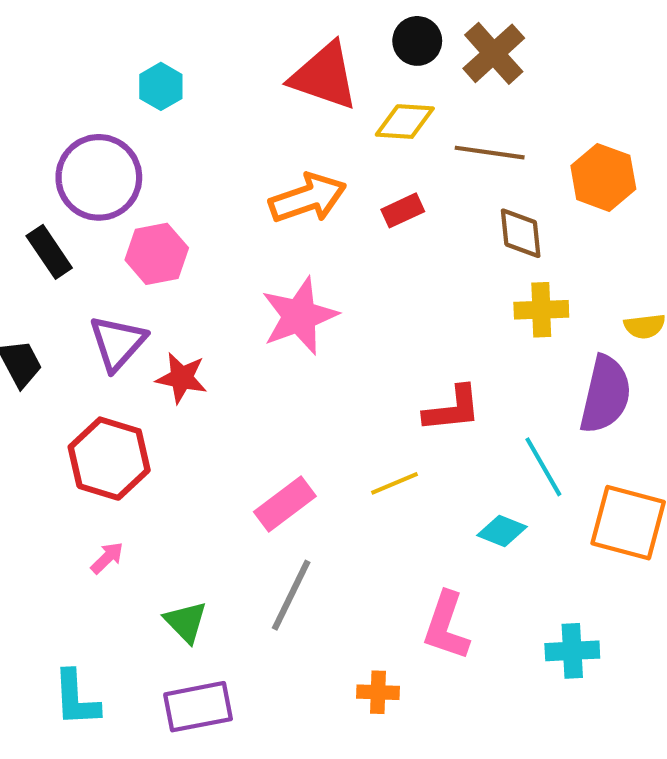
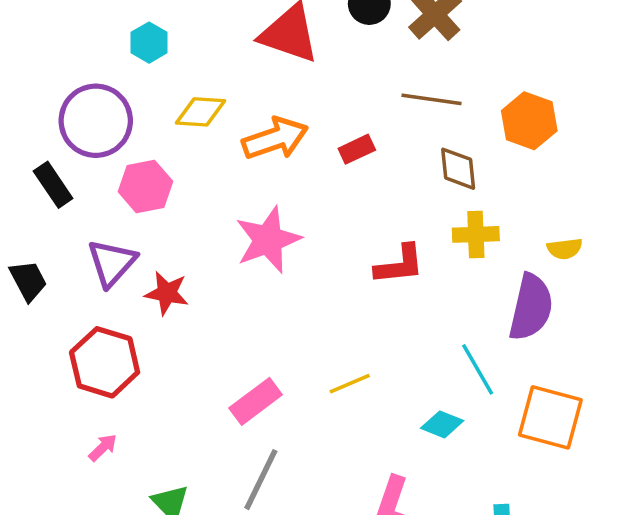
yellow diamond: (405, 122) -> (201, 112), moved
red L-shape: (452, 409) -> (399, 265), moved

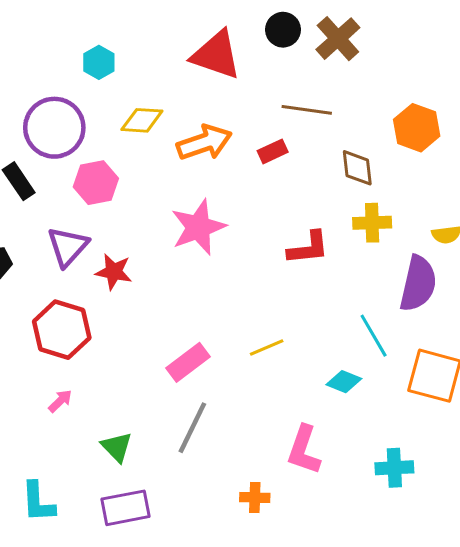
brown line: (431, 99) -> (307, 110), moved

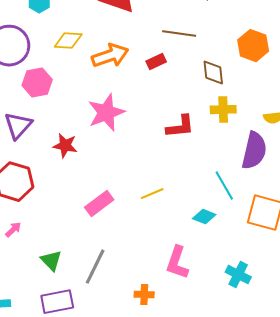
red star: (114, 272) -> (65, 146), moved
gray line: (192, 428) -> (95, 267), moved
cyan cross: (394, 468) -> (238, 275), turned 30

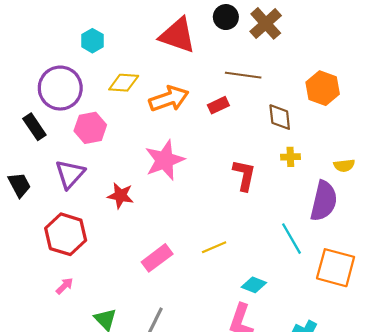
yellow cross: (223, 110) -> (290, 157), size x0.7
red L-shape: (180, 127) -> (244, 175), turned -72
cyan diamond: (204, 217) -> (254, 285), moved

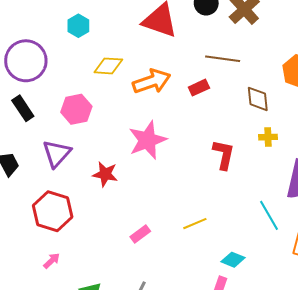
purple circle: (60, 88) -> (26, 61), moved
pink rectangle: (157, 258) -> (140, 234), size x0.7

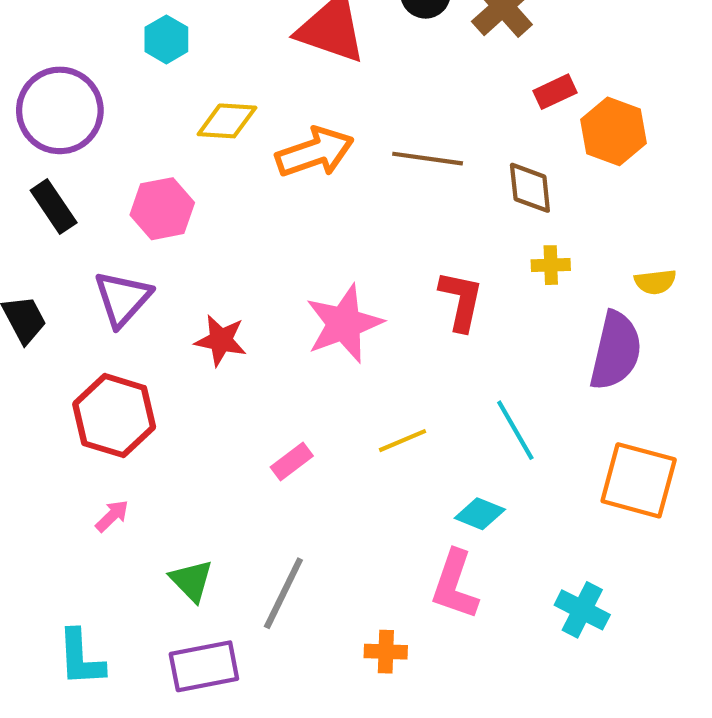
brown line: (223, 59) -> (428, 159), moved
red rectangle: (199, 88) -> (555, 92), moved
pink star: (147, 140) -> (344, 324), moved
cyan line: (269, 215) -> (515, 430), moved

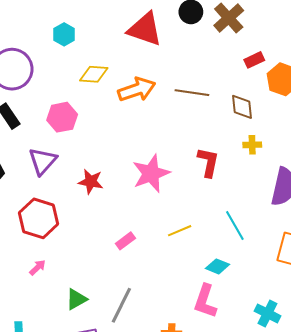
green triangle: (191, 581) -> (76, 299), turned 45

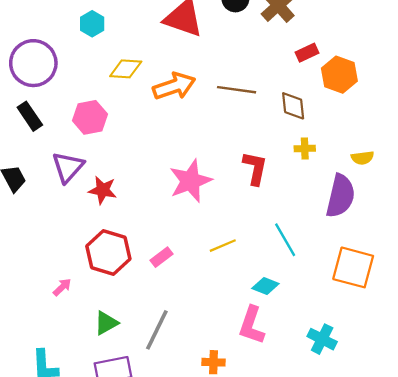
red star: (91, 182) -> (103, 190), moved
red hexagon: (39, 218) -> (108, 252), moved

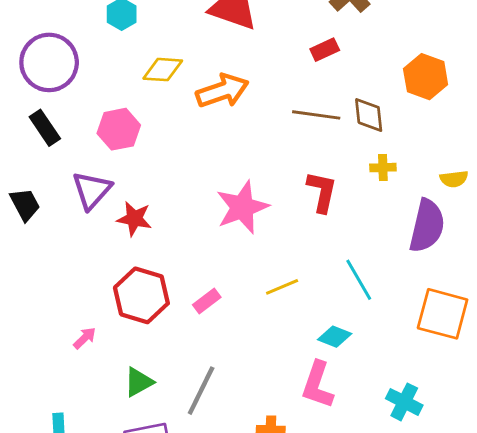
red rectangle: (307, 53) -> (325, 50), moved
brown line: (237, 90) -> (316, 115), moved

